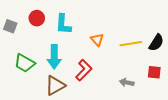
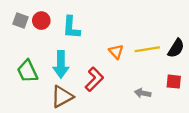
gray square: (10, 26) -> (21, 21), moved
orange triangle: (97, 40) -> (116, 52), moved
green trapezoid: (25, 63) -> (27, 71), turned 35

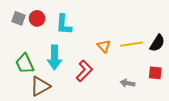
brown triangle: (62, 97) -> (40, 86), moved

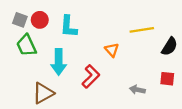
yellow line: (132, 44) -> (142, 30), moved
green trapezoid: (25, 64) -> (26, 45), moved

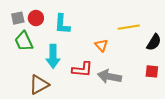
gray square: (20, 20) -> (18, 18), turned -32
red L-shape: (91, 76) -> (82, 69), turned 50
gray arrow: (137, 90) -> (110, 76), moved, size x1.6

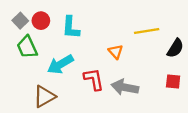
gray square: (18, 18) -> (20, 21), turned -32
cyan arrow: (53, 56) -> (60, 64), turned 60
red L-shape: (82, 69) -> (94, 79), turned -105

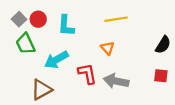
yellow line: (147, 31) -> (116, 19), moved

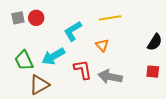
gray square: (19, 19) -> (18, 18), turned 32
cyan L-shape: (66, 26) -> (73, 31), moved, turned 55
green trapezoid: (25, 44) -> (24, 60), moved

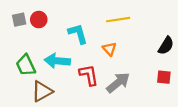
cyan L-shape: (73, 31) -> (78, 34), turned 105
cyan arrow: (53, 56) -> (57, 61), turned 35
gray arrow: (110, 77) -> (118, 83), turned 130

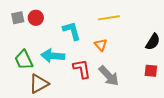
gray arrow: (118, 83) -> (109, 76), turned 85

